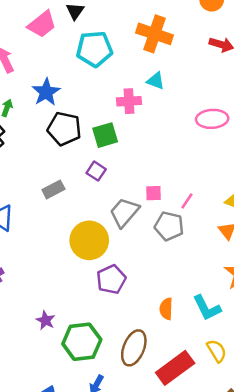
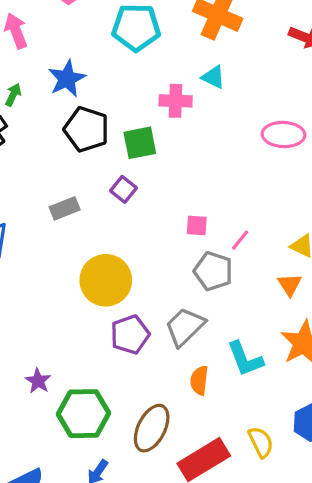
gray trapezoid: (124, 212) -> (185, 327), moved
cyan L-shape: (207, 308) -> (245, 359), moved

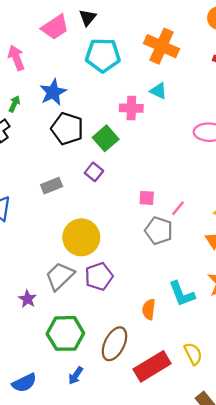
green square: (140, 143) -> (106, 138), turned -30
gray trapezoid: (185, 327) -> (60, 276), moved
purple star: (38, 381) -> (27, 299), moved

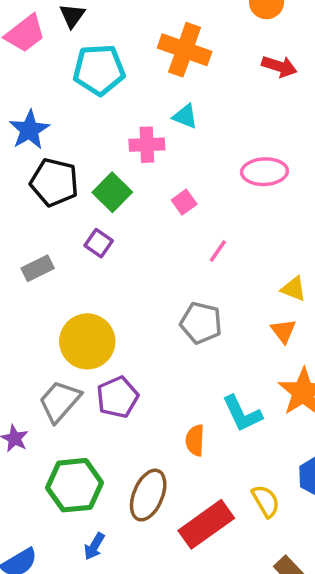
pink square: (147, 198) -> (184, 202), moved, turned -35
pink line: (178, 208) -> (218, 251), moved

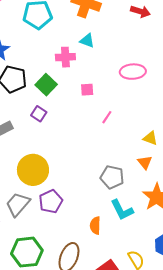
pink square: (184, 202) -> (87, 90), turned 32
gray pentagon: (201, 323) -> (112, 177), moved

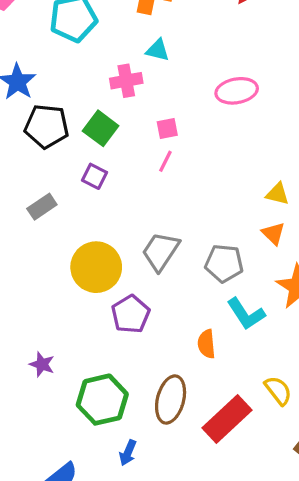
pink line: (107, 117) -> (165, 161), moved
gray trapezoid: (18, 204) -> (161, 251), moved

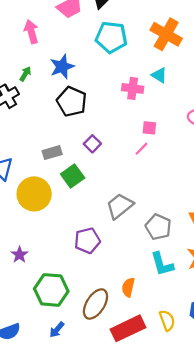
green square: (101, 128) -> (73, 176), moved
yellow circle: (96, 267) -> (34, 194), moved
orange semicircle: (206, 344) -> (128, 287), moved

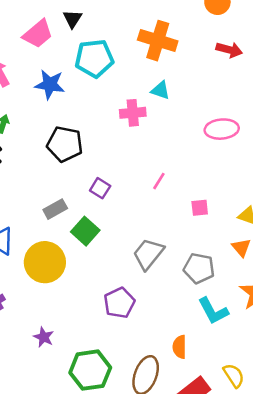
blue star: (62, 67) -> (50, 84), moved, turned -30
pink square: (149, 128) -> (200, 208), moved

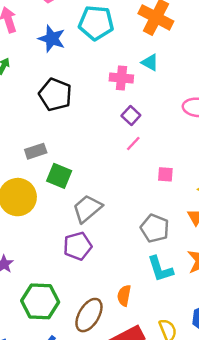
purple square: (100, 188) -> (131, 115), moved
green square: (85, 231) -> (59, 176), turned -30
gray trapezoid: (148, 254) -> (87, 209), moved

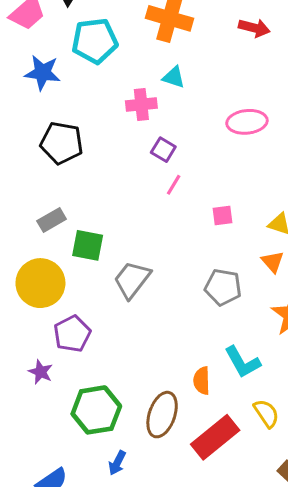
purple pentagon: (78, 246) -> (72, 334), moved
cyan L-shape: (160, 269) -> (242, 362), moved

